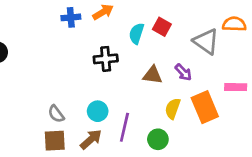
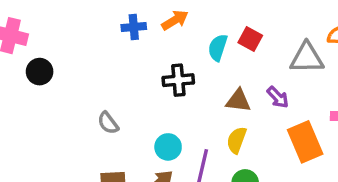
gray triangle: (206, 42) -> (307, 58), turned -36
yellow semicircle: (173, 108) -> (237, 140), moved
gray semicircle: (56, 114) -> (108, 123), moved

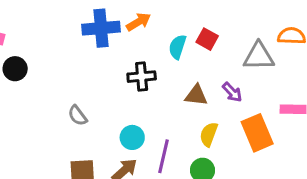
blue cross: (134, 27) -> (101, 28), size x1.6
yellow semicircle: (237, 140) -> (209, 134), moved

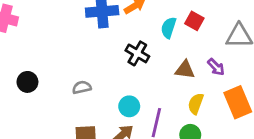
black circle: (15, 69) -> (27, 82), moved
black cross: (142, 77) -> (137, 53), turned 35
gray semicircle: (78, 116) -> (82, 87), turned 114

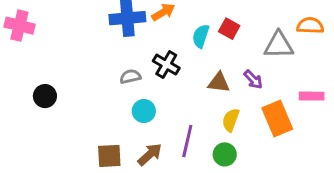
gray semicircle: (82, 87) -> (130, 77), moved
cyan circle: (129, 106) -> (144, 111), moved

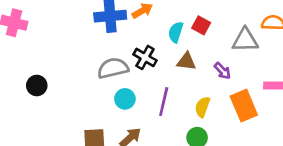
gray semicircle: (130, 77) -> (113, 68), size x1.6
brown triangle: (219, 83) -> (186, 61), moved
purple line: (187, 141) -> (164, 102), moved

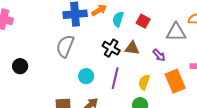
cyan semicircle: (176, 32) -> (118, 19), moved
black cross: (145, 57) -> (111, 48), moved
gray semicircle: (113, 68) -> (65, 46), moved, turned -55

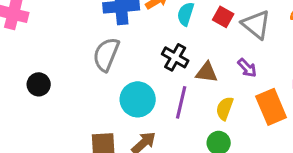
gray triangle: (176, 32) -> (256, 24), moved, turned 40
brown triangle: (132, 48) -> (207, 72), moved
cyan circle: (86, 76) -> (138, 99), size x1.5

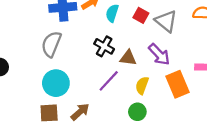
purple arrow: (247, 68) -> (159, 54), size x1.5
cyan circle: (138, 99) -> (56, 83), moved
purple line: (181, 102) -> (109, 81), turned 30

